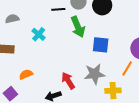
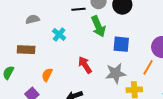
orange semicircle: (26, 74) -> (47, 75), turned -40
red arrow: (68, 81) -> (85, 65), moved

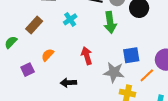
blue square: (121, 44) -> (131, 55), moved, turned -30
brown rectangle: (26, 50) -> (34, 25), turned -66

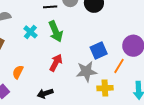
green arrow: (110, 22) -> (56, 31), moved
red arrow: (87, 56) -> (56, 63), turned 60

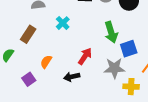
green arrow: (56, 31) -> (111, 32), moved
black arrow: (45, 93) -> (72, 77), moved

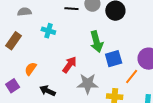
cyan cross: (63, 23) -> (48, 31), turned -32
gray star: (114, 68) -> (88, 84), moved
black arrow: (72, 77) -> (48, 91), moved, turned 35

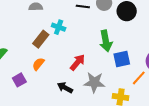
brown rectangle: (14, 41) -> (41, 39), moved
black arrow: (48, 91) -> (65, 88), moved

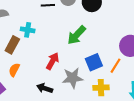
green arrow: (106, 41) -> (77, 35), turned 65
blue square: (122, 59) -> (94, 62), moved

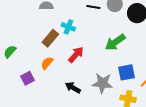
red arrow: (52, 61) -> (76, 55), moved

